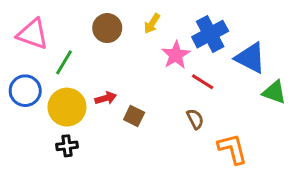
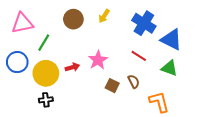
pink triangle: (33, 34) -> (22, 23), turned -30
blue cross: (210, 34) -> (144, 23), turned -30
pink star: (176, 55) -> (98, 60), moved
green triangle: (274, 92) -> (169, 68), moved
brown square: (134, 116) -> (112, 86), moved

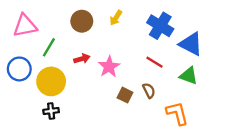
red arrow: (72, 67) -> (82, 59), moved

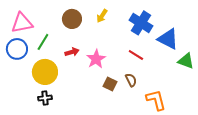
blue circle: (19, 69) -> (17, 49), moved
green triangle: (189, 76) -> (186, 61), moved

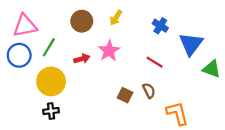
blue cross: (141, 23) -> (160, 26), size x0.6
blue triangle: (168, 39) -> (191, 44), turned 40
pink star: (96, 59) -> (109, 51), moved

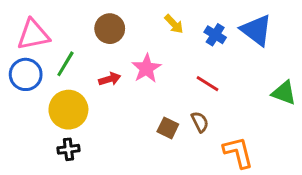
yellow arrow: (116, 18) -> (174, 24), moved, turned -77
blue triangle: (191, 44) -> (256, 30), moved, turned -30

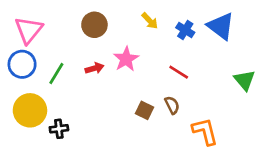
pink triangle: (33, 35) -> (29, 30), turned -40
green line: (65, 64) -> (56, 73), moved
green triangle: (284, 93) -> (244, 80), turned 30
yellow circle: (68, 110) -> (30, 110), moved

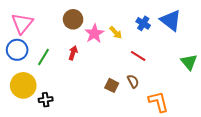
yellow arrow: (150, 21) -> (116, 33), moved
pink star: (126, 59) -> (94, 34), moved
red arrow: (94, 68) -> (73, 53), turned -56

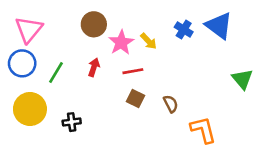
red line: (138, 56) -> (133, 71), moved, turned -42
brown square: (112, 85) -> (136, 99), moved
black cross: (46, 100) -> (72, 122), moved

